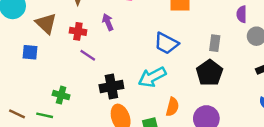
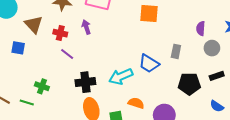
blue trapezoid: (166, 43) -> (149, 64), moved
black pentagon: (209, 73) -> (189, 84), moved, turned 30
orange semicircle: (172, 107) -> (136, 103), turned -91

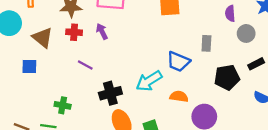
red cross: (60, 33) -> (74, 32), moved
orange semicircle: (136, 103) -> (179, 96), moved

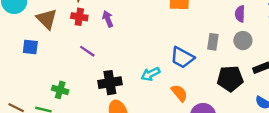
gray circle: (246, 33) -> (243, 41), moved
cyan arrow: (149, 81) -> (150, 74), size x0.7
orange semicircle: (179, 96) -> (179, 93), turned 36

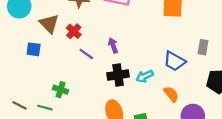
red cross: (79, 17) -> (74, 31), moved, turned 32
purple arrow: (108, 19) -> (113, 45), moved
black cross: (110, 83) -> (118, 75), moved

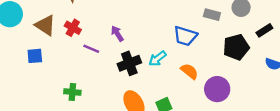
gray rectangle: (203, 47) -> (212, 15), turned -72

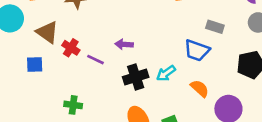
gray rectangle: (212, 15) -> (215, 27), moved
red cross: (73, 28) -> (71, 48), moved
purple arrow: (117, 33) -> (124, 44), turned -56

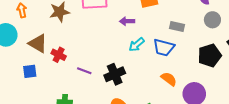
purple arrow: (124, 44) -> (127, 21), moved
purple line: (95, 60) -> (84, 71), moved
cyan arrow: (166, 73) -> (137, 45), moved

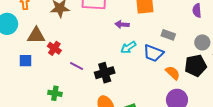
gray circle: (212, 20) -> (202, 42), moved
brown triangle: (38, 44) -> (36, 36), turned -36
orange semicircle: (169, 79) -> (173, 73), moved

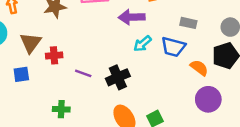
purple arrow: (122, 24) -> (132, 17), size x1.5
brown triangle: (36, 36) -> (30, 43), turned -48
red cross: (54, 48) -> (54, 55), turned -32

